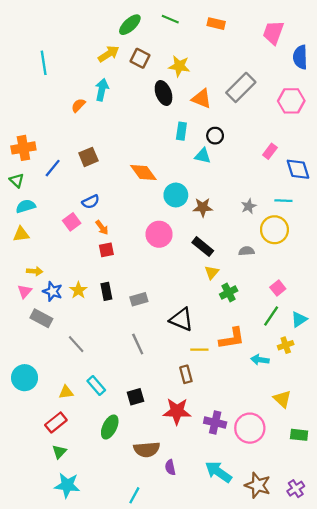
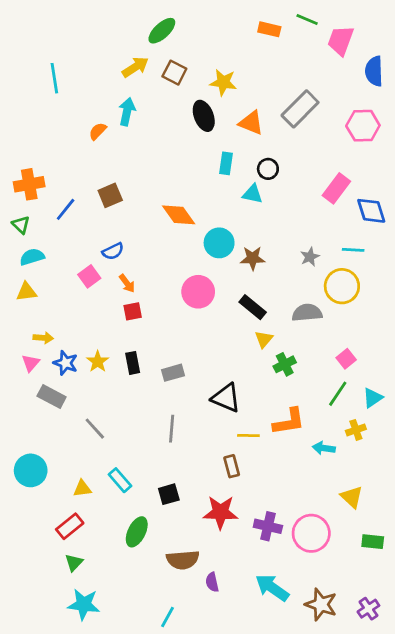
green line: (170, 19) -> (307, 20), moved
pink rectangle: (270, 151) -> (336, 188), size x1.5
gray semicircle: (246, 251) -> (307, 313), size x1.5
gray line: (138, 344) -> (172, 429), turned 30

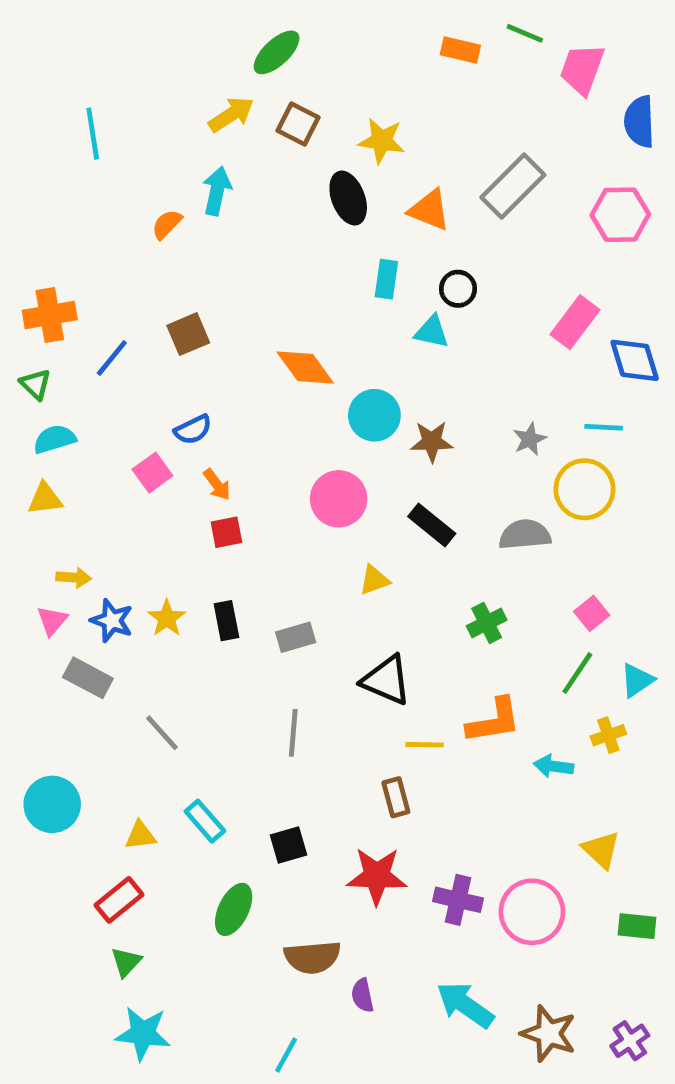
yellow triangle: (264, 339) -> (374, 580), moved, turned 30

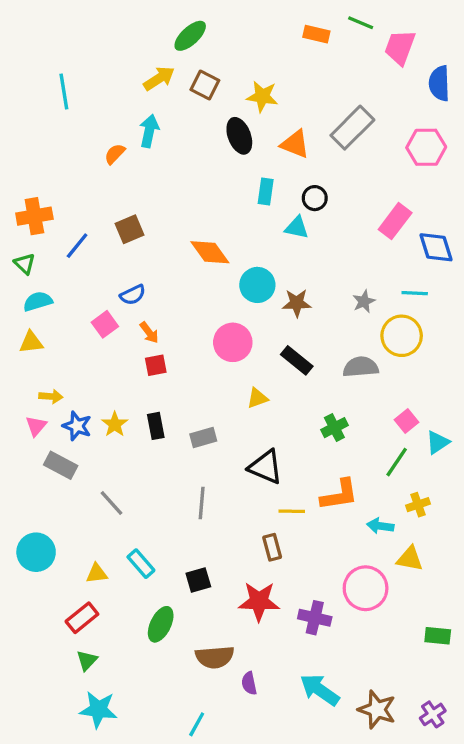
cyan triangle: (637, 680) -> (438, 442), moved
yellow triangle: (601, 850) -> (410, 559), moved, turned -32
pink circle: (532, 912) -> (366, 588), moved

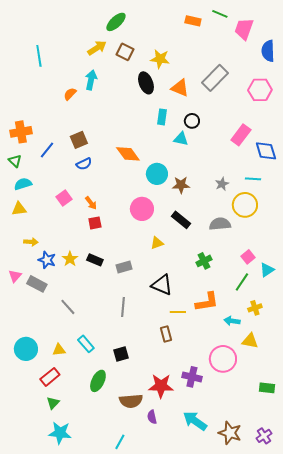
blue semicircle: (133, 295) -> (84, 164), moved
pink triangle: (36, 426) -> (15, 276), moved
black rectangle: (156, 426) -> (95, 260), turned -56
cyan circle: (36, 552) -> (26, 349), moved
red star: (259, 601) -> (161, 386), moved

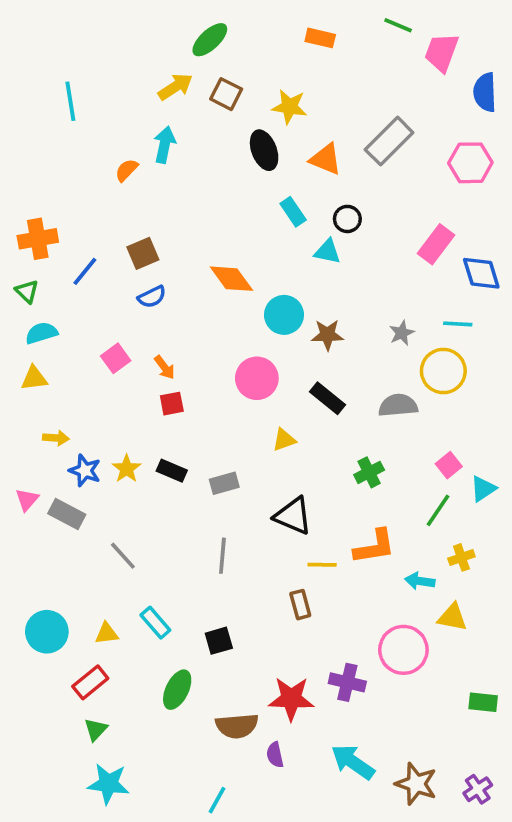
orange rectangle: (193, 21) -> (320, 38), moved
cyan rectangle: (162, 117) -> (293, 212), turned -42

